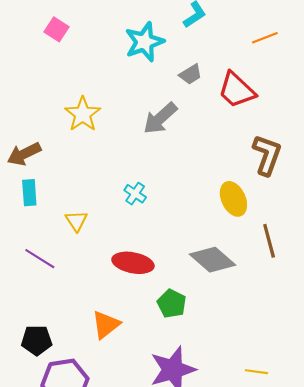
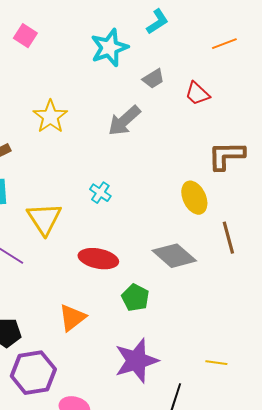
red trapezoid: (237, 90) -> (197, 94), size x0.7
brown L-shape: (267, 155) -> (226, 156), turned -111
yellow triangle: (76, 221) -> (44, 219), size x1.6

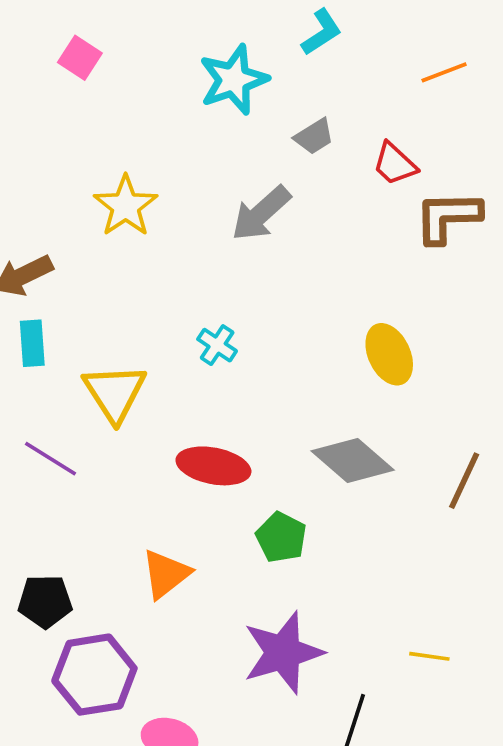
brown L-shape: (226, 156) -> (448, 217), moved
brown line: (228, 238) -> (464, 481), moved, turned 40

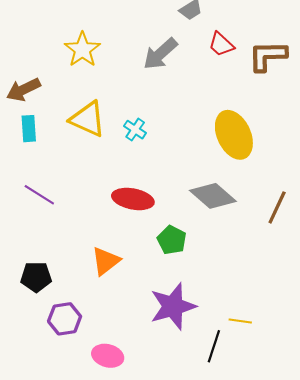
red trapezoid: (395, 164) -> (221, 44), moved
yellow ellipse: (389, 354) -> (234, 135), size x1.4
yellow triangle: (115, 393) -> (88, 119), moved, turned -33
yellow line: (429, 656) -> (240, 321), moved
purple hexagon: (94, 675) -> (65, 319), size x0.7

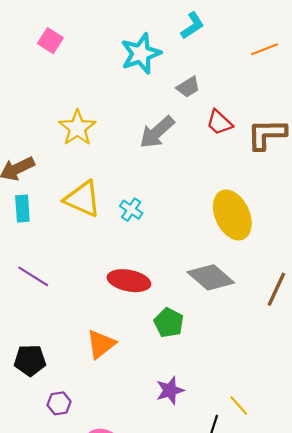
purple star: (173, 306) -> (170, 390), size x0.6
purple hexagon: (65, 319) -> (59, 403), size x0.7
yellow line: (240, 321) -> (239, 405), turned 40

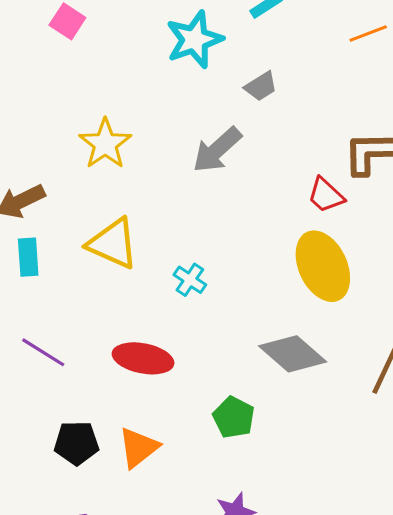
red trapezoid: (219, 122) -> (326, 195), moved
cyan cross: (131, 210) -> (190, 280), moved
red ellipse: (129, 281) -> (143, 358), moved
black pentagon: (30, 360) -> (77, 443), moved

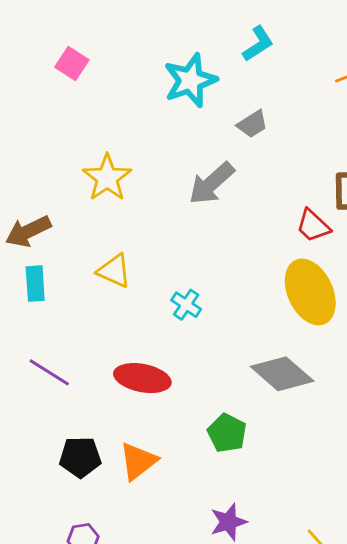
yellow triangle: (113, 244) -> (114, 271), size x0.7

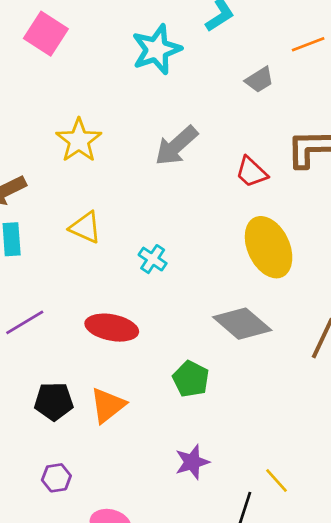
pink square: (72, 63) -> (46, 34), size x1.4
gray trapezoid: (252, 124) -> (259, 80), moved
red trapezoid: (313, 226) -> (251, 172), moved
purple line: (49, 372) -> (25, 322), turned -63

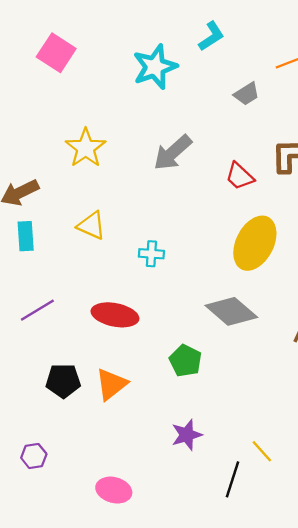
yellow ellipse: (269, 247) -> (255, 243), turned 52
cyan cross: (153, 259) -> (151, 254), turned -30
purple hexagon: (56, 478) -> (34, 456), moved

